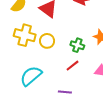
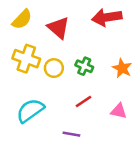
green cross: (77, 45) -> (84, 66), moved

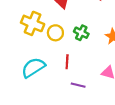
red line: (84, 102) -> (67, 62), moved, turned -56
purple line: (71, 134) -> (78, 85), moved

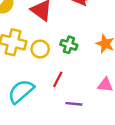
red line: (67, 62) -> (58, 79), turned 32

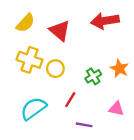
green cross: (69, 45) -> (93, 76), moved, turned 35

